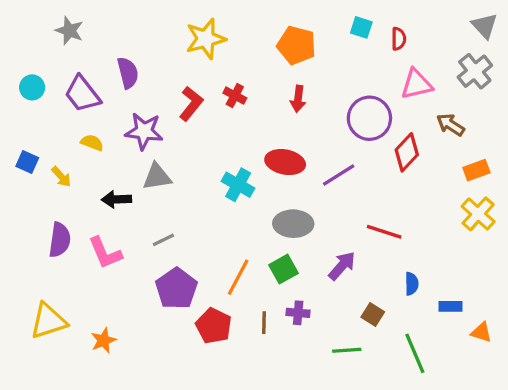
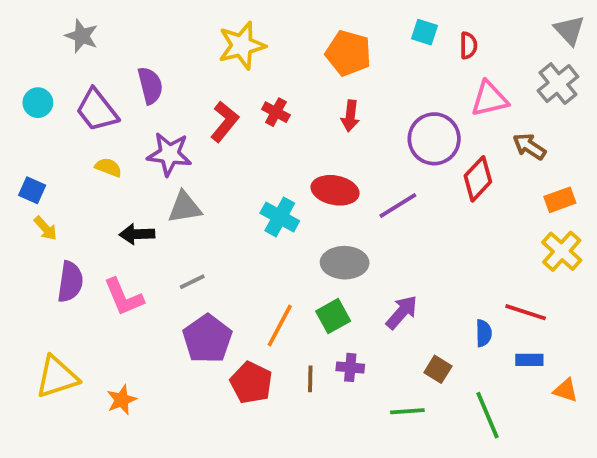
yellow arrow: (61, 177) -> (45, 228), moved
red line: (384, 232) -> (526, 312), moved

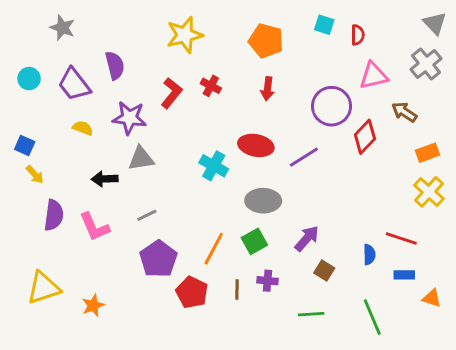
brown square: (438, 369) -> (324, 271), moved

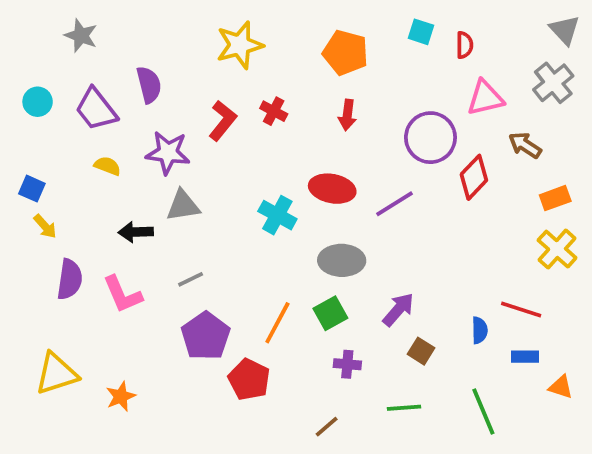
brown line: (237, 289) -> (327, 427), moved, turned 48

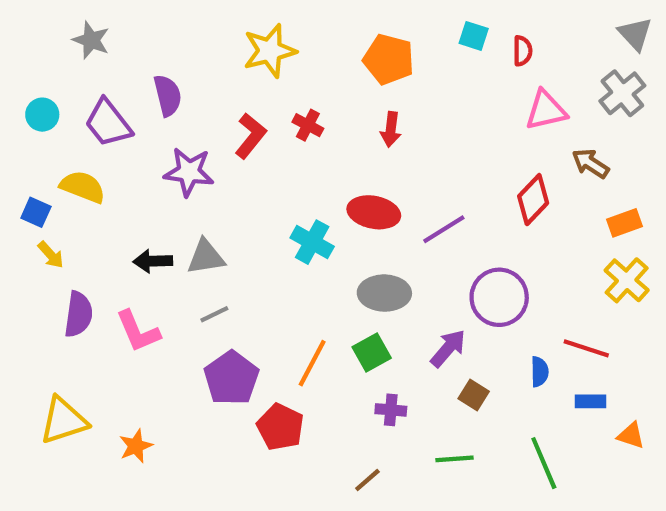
purple circle: (430, 138) -> (499, 297), moved
yellow semicircle: (107, 166) -> (83, 187), moved, size x1.5
gray triangle: (183, 206) -> (206, 257), moved

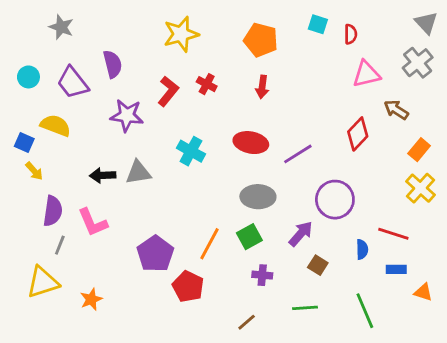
orange rectangle: (625, 223) -> (419, 150), turned -30
cyan cross: (312, 242) -> (191, 151), moved
gray line: (214, 314) -> (60, 245), moved, turned -42

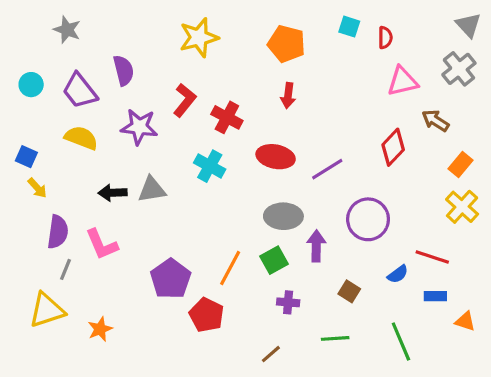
red cross: (207, 84) -> (227, 117), moved, size x1.4
yellow semicircle: (56, 125) -> (81, 138), moved
purple arrow: (301, 234) -> (316, 246), moved, turned -40
blue semicircle: (362, 249) -> (398, 274), turned 54

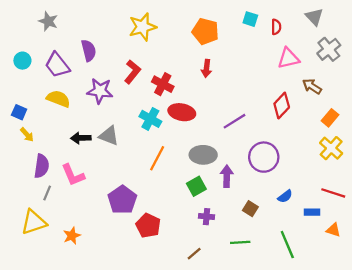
gray triangle: (468, 25) -> (314, 17), moved
red ellipse: (276, 157) -> (182, 112), moved
gray triangle: (152, 190) -> (109, 136), turned 30
red line: (432, 257) -> (333, 193), moved
orange line: (230, 268) -> (157, 158), moved

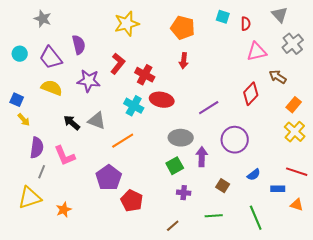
black arrow: (81, 138) -> (72, 123), turned 42
orange line: (157, 158) -> (123, 141), moved, turned 30

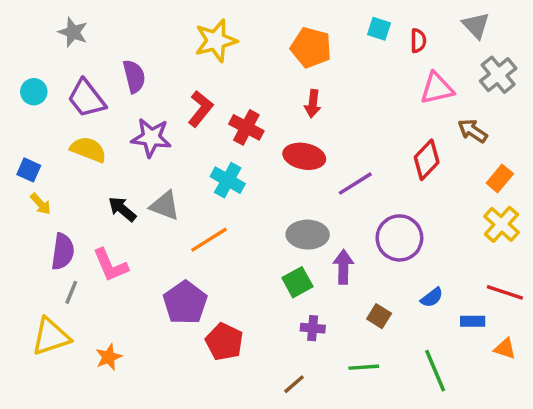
red ellipse: (162, 100) -> (304, 156), moved

